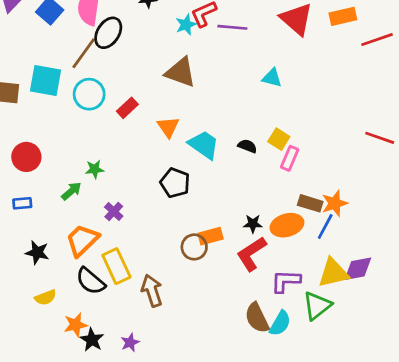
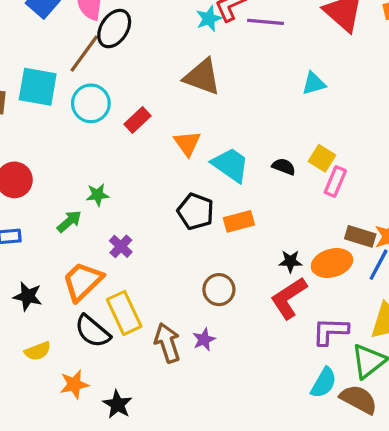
cyan triangle: (272, 78) -> (314, 83), turned -30
orange rectangle: (211, 236) -> (239, 221), moved
brown semicircle: (257, 318) -> (359, 399), moved, turned 144
black star: (92, 340) -> (117, 404), moved
purple star: (130, 342) -> (204, 339), moved

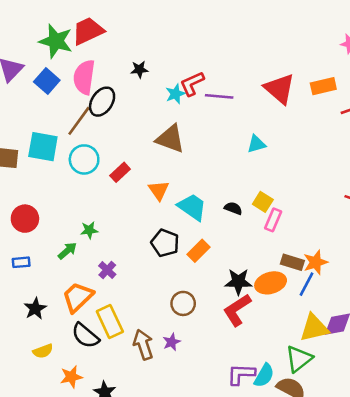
orange rectangle: (239, 221) -> (199, 251), turned -30
black star: (290, 261) -> (238, 282), size x1.5
black star: (28, 296) -> (35, 309), turned 30
purple L-shape: (330, 331) -> (241, 374), moved

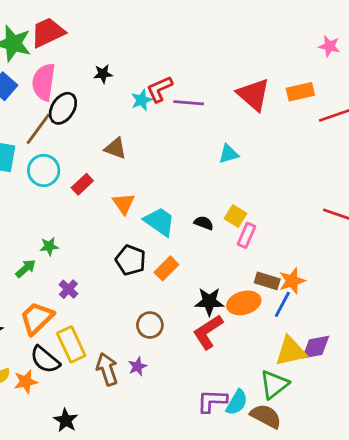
brown triangle: (170, 139) -> (115, 148), moved, size x0.7
orange star: (71, 377) -> (26, 382), moved

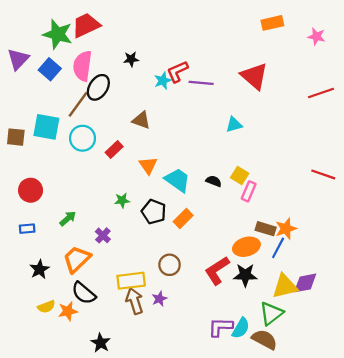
orange rectangle: (300, 92) -> (272, 23), moved
green star: (49, 246) -> (122, 200), moved
black star: (209, 302) -> (245, 275), moved
yellow rectangle: (71, 344) -> (131, 281), moved, turned -72

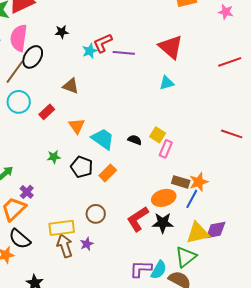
cyan triangle: (234, 125) -> (167, 83), moved
purple cross: (103, 235) -> (27, 192), moved

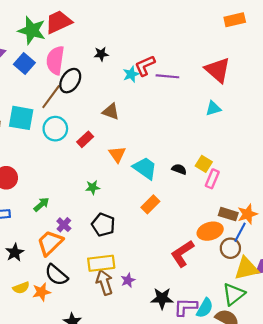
black pentagon: (82, 167) -> (103, 225), moved
brown circle: (96, 214) -> (230, 248), moved
black star: (163, 223) -> (162, 298), moved

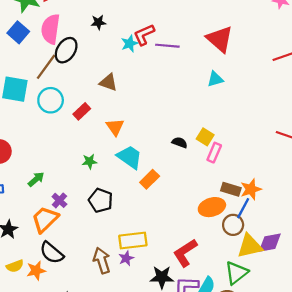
cyan trapezoid: (145, 168) -> (130, 157), moved
red L-shape: (182, 254) -> (185, 253), moved
yellow rectangle: (101, 263) -> (133, 240), moved

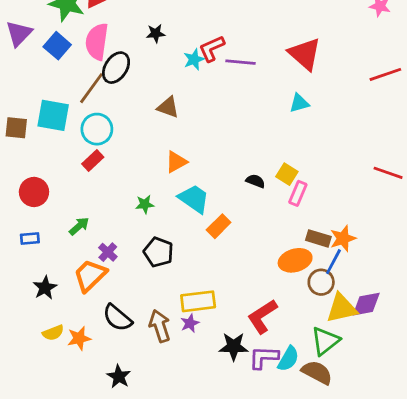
red rectangle: (82, 111) -> (93, 161), moved
orange triangle: (115, 127) -> (176, 162), turned 36
black semicircle: (52, 253) -> (117, 318), moved

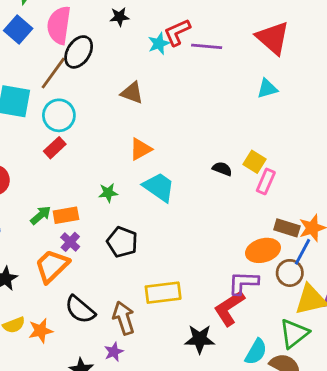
orange rectangle: (219, 226) -> (66, 215), moved, turned 35
purple star: (190, 323) -> (114, 352), moved
purple L-shape: (264, 357) -> (243, 283), moved

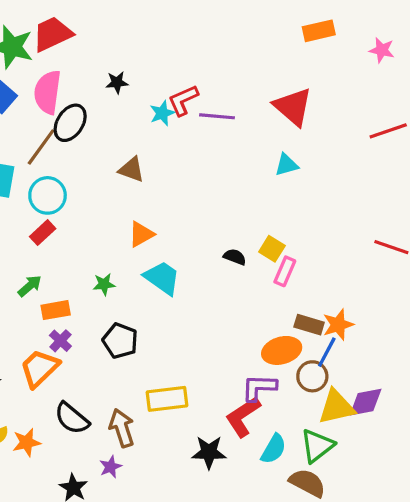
green arrow: (41, 215) -> (30, 286), moved
cyan semicircle: (256, 352) -> (274, 449), moved

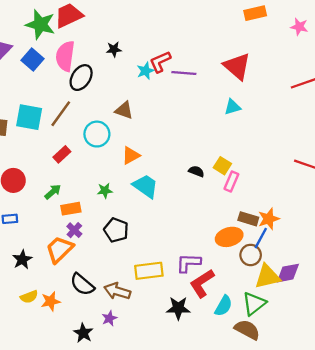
brown line: (41, 147) -> (61, 114), moved
cyan circle: (48, 195) -> (97, 134), moved
purple L-shape: (259, 388) -> (188, 263), moved
brown arrow: (122, 428) -> (117, 291), turned -55

